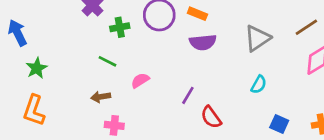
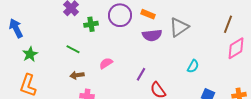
brown line: (306, 27) -> (228, 24), turned -36
gray triangle: (257, 38) -> (179, 27), moved
green line: (107, 61) -> (73, 49), moved

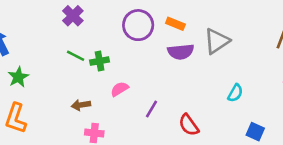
green cross: (91, 24) -> (100, 61), moved
green line: (73, 49) -> (76, 56), moved
purple line: (141, 74) -> (151, 109), moved

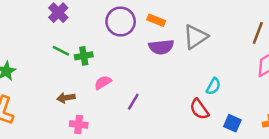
red semicircle: (189, 125) -> (199, 109), moved

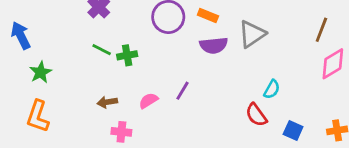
pink semicircle: (103, 83) -> (148, 101), moved
purple line: (133, 102) -> (182, 91), moved

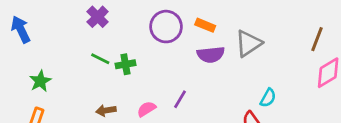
blue arrow: (21, 35) -> (21, 29), moved

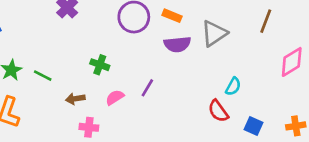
brown line: (317, 39) -> (266, 21), moved
green line: (100, 59) -> (43, 76), moved
green cross: (125, 64) -> (100, 65), moved, turned 30

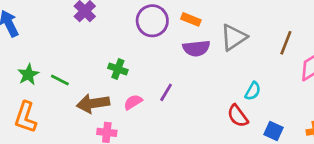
brown line: (266, 21) -> (286, 43), moved
brown arrow: (75, 99) -> (93, 103), size x1.6

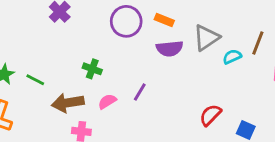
cyan semicircle: (253, 91) -> (232, 57), moved, turned -144
red semicircle: (238, 116) -> (210, 115), turned 80

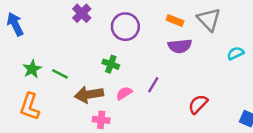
purple circle: (126, 21) -> (125, 27), moved
gray triangle: (206, 38) -> (209, 19), moved, turned -40
red semicircle: (210, 115) -> (198, 104), moved

